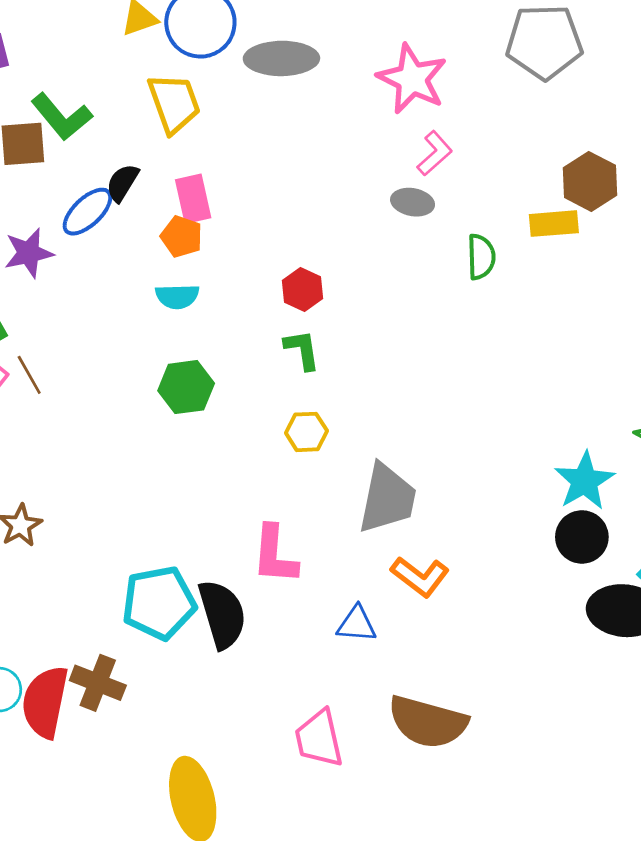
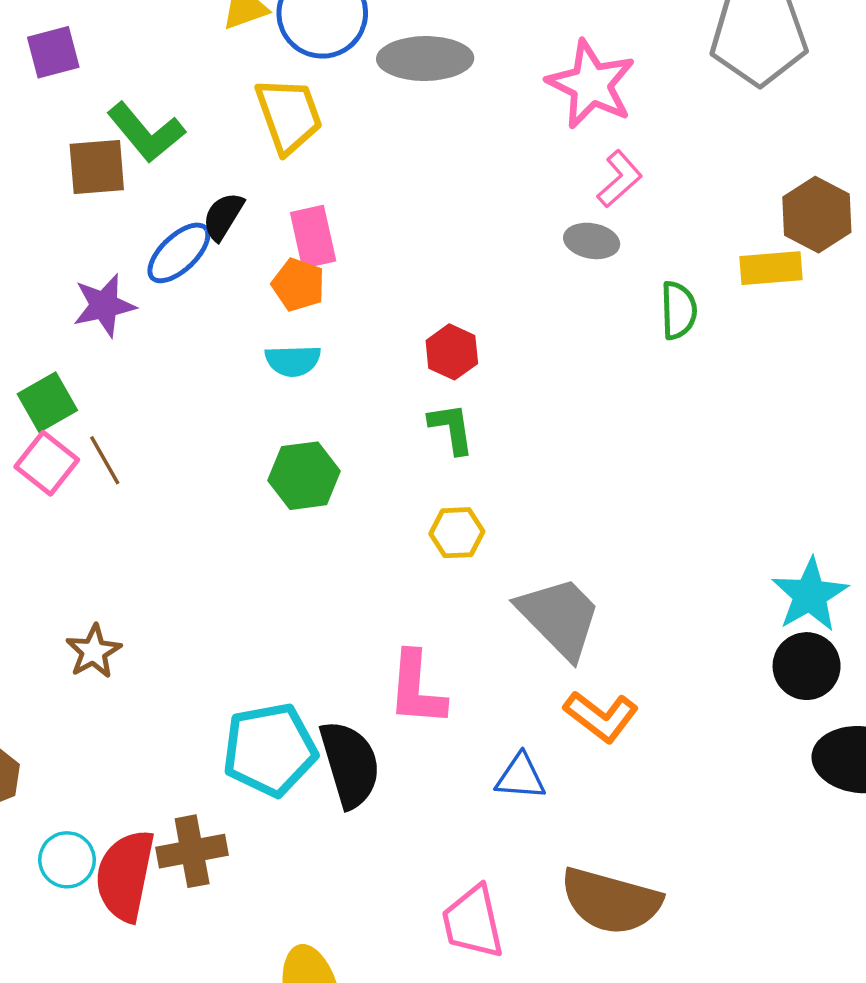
gray trapezoid: (387, 498) -> (559, 617), turned -56
brown cross: (98, 683) -> (192, 851), turned -32

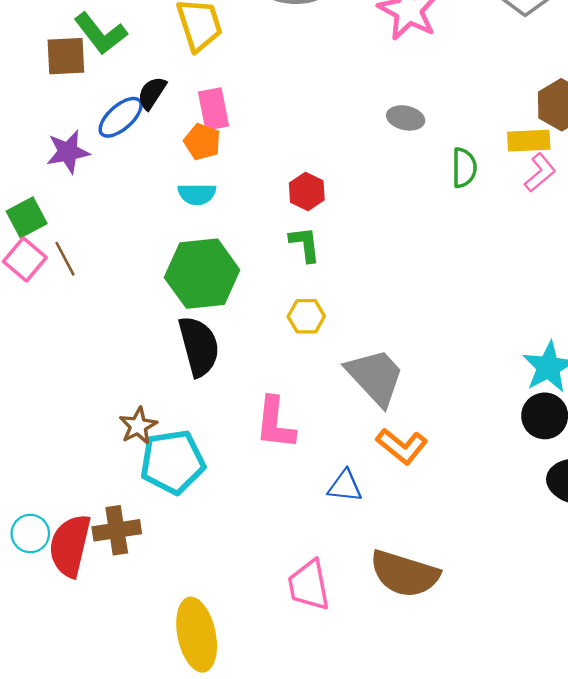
pink L-shape: (620, 179) -> (540, 173), moved
green hexagon: (304, 476) -> (202, 274), size x1.5
brown star: (94, 651) -> (138, 426), moved
black semicircle: (350, 764) -> (199, 346), moved

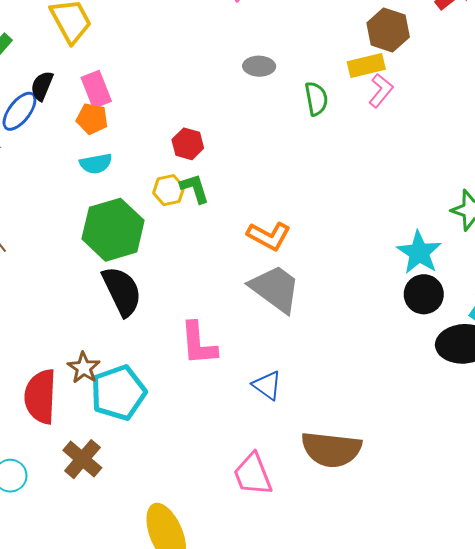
yellow hexagon: (306, 316) -> (169, 190), moved
orange L-shape: (402, 446) -> (269, 236), moved
blue triangle: (345, 486) -> (267, 385), turned 40
brown cross: (117, 530) -> (82, 459), turned -30
red semicircle: (70, 546) -> (40, 397), moved

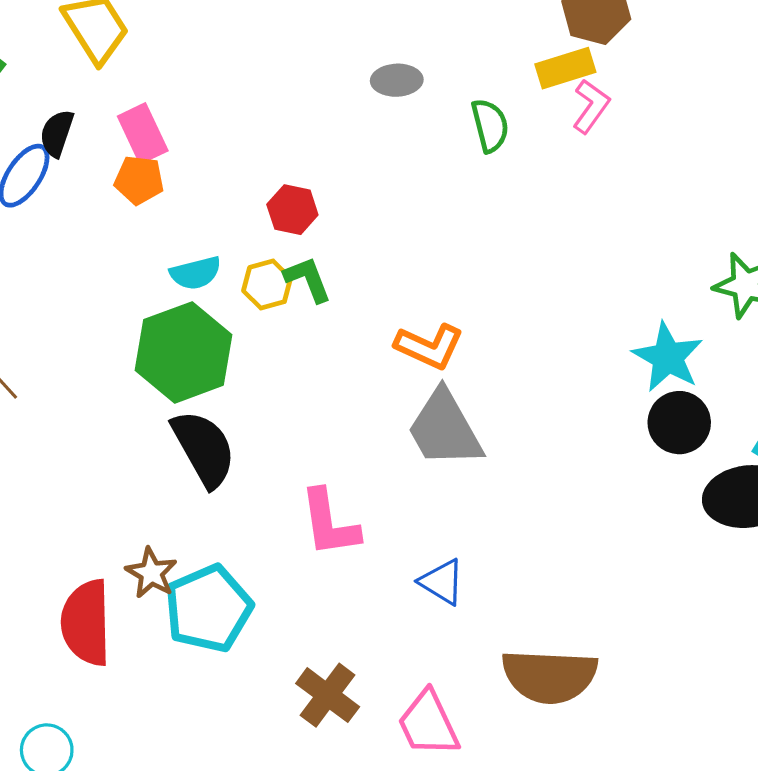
cyan semicircle: (96, 164) -> (196, 273), moved
gray trapezoid: (275, 289) -> (445, 429), turned -152
brown cross: (82, 459) -> (328, 695), moved

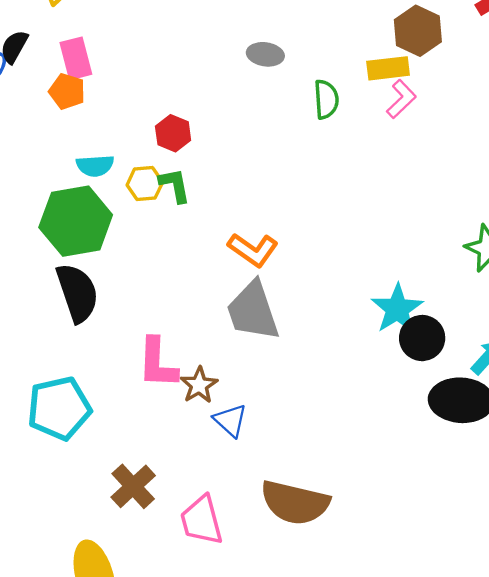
cyan star: (668, 357) -> (397, 309), moved
brown star: (151, 573) -> (199, 385), moved

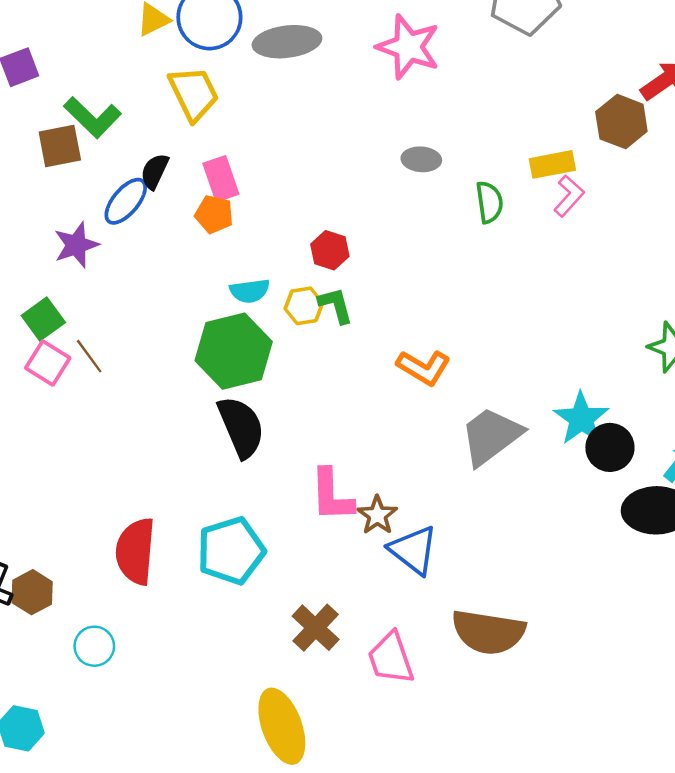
brown hexagon: (418, 31) -> (621, 122), moved
gray trapezoid: (253, 311) -> (491, 436), moved, turned 76
blue triangle: (230, 420) -> (413, 550), size x1.4

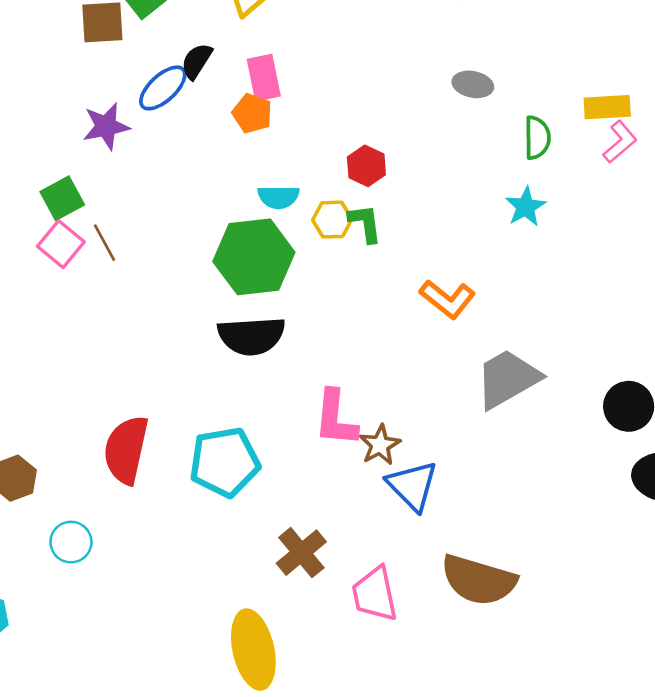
cyan star: (581, 419) -> (526, 207), moved, size x0.7
black semicircle: (241, 427) -> (251, 336), turned 102

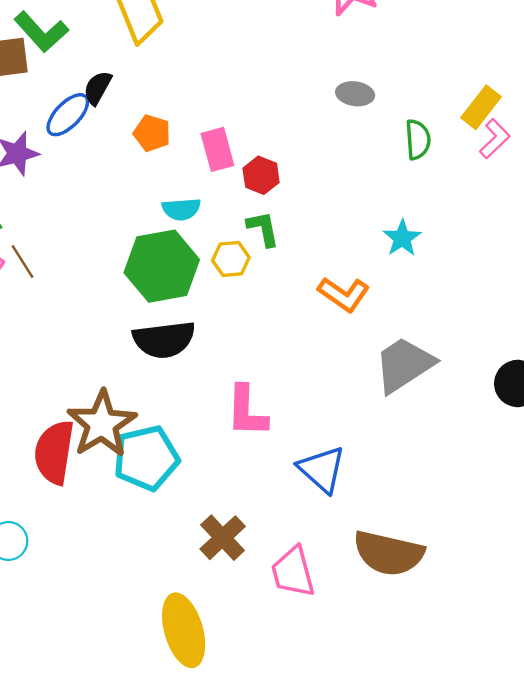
pink rectangle: (264, 78) -> (217, 149), moved
yellow rectangle: (607, 107) -> (481, 107), turned -45
cyan star: (526, 207) -> (402, 238), moved
yellow hexagon: (332, 220) -> (231, 259), moved
brown star: (380, 445) -> (102, 424), moved, size x1.8

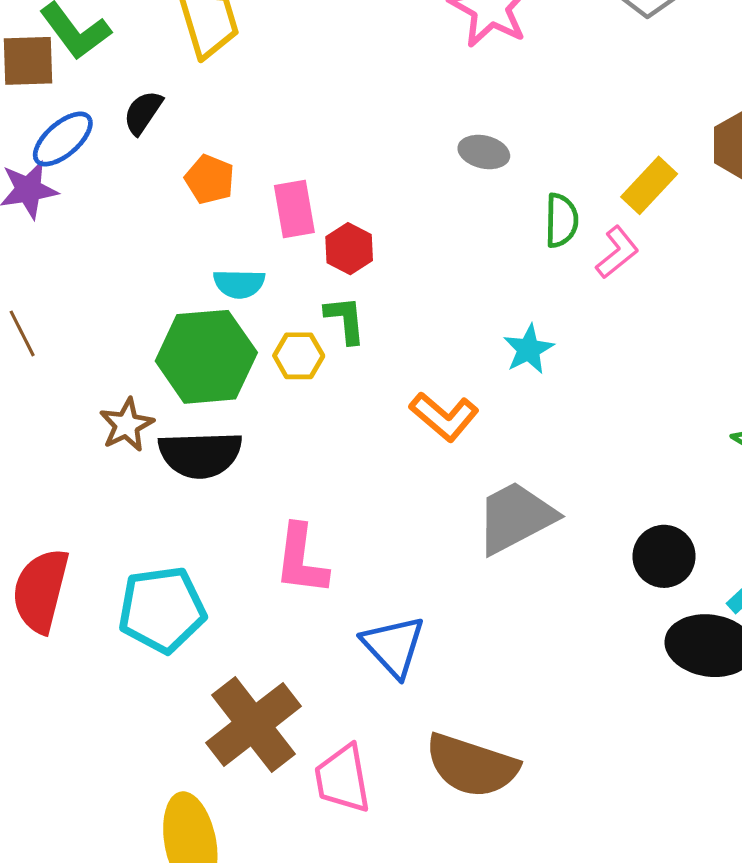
blue ellipse: (68, 115) -> (63, 139), moved
pink L-shape: (495, 139) -> (617, 252), moved
brown star: (102, 424) -> (127, 425), moved, size x0.6
brown cross: (223, 538) -> (253, 725), size x1.5

